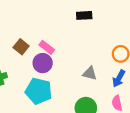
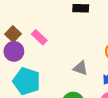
purple circle: (43, 63) -> (14, 51), moved

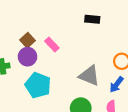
gray triangle: (81, 68) -> (89, 76), size x1.5

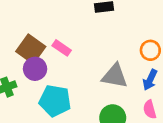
brown square: (27, 40) -> (31, 49), size x1.5

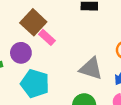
brown square: (31, 49) -> (33, 22), moved

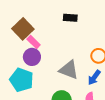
purple circle: (21, 53) -> (32, 57), moved

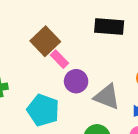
black rectangle: (70, 18) -> (109, 27), size x1.5
purple circle: (32, 57) -> (76, 81), moved

